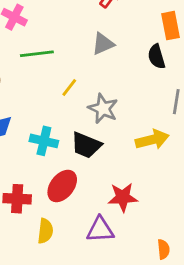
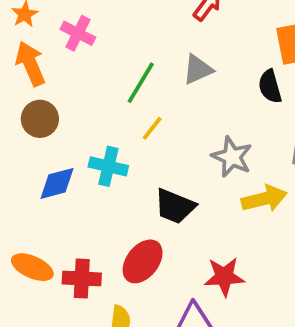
green line: (37, 54) -> (141, 83), moved, turned -52
gray star: (103, 109) -> (232, 157), moved
cyan cross: (44, 141) -> (108, 166), moved

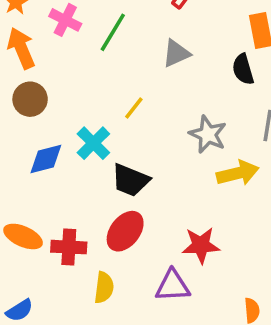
green line: (141, 83) -> (113, 32), moved
cyan cross: (108, 166) -> (93, 143), turned 32
black trapezoid: (175, 206) -> (130, 180), moved

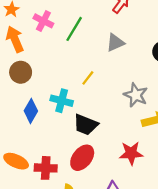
cyan cross: (93, 143) -> (62, 101), turned -30
blue diamond: (46, 159) -> (31, 111), turned -45
red star: (201, 245) -> (131, 153), moved

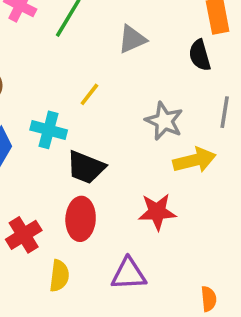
red ellipse: (82, 158) -> (81, 219), turned -35
red cross: (46, 168) -> (24, 235), turned -35

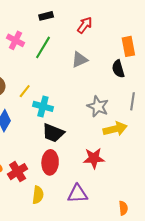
yellow line: (89, 94) -> (25, 91), moved
cyan cross: (49, 130) -> (43, 106), moved

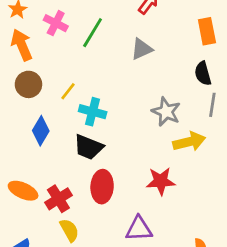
black semicircle: (118, 69) -> (203, 74), moved
black trapezoid: (53, 133) -> (88, 147), moved
yellow semicircle: (38, 195) -> (69, 230), moved, turned -36

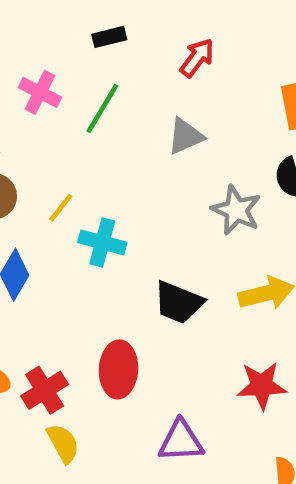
gray star: (166, 112) -> (236, 210), moved
black trapezoid: (88, 147) -> (179, 302), moved
red star: (161, 181) -> (262, 386), moved

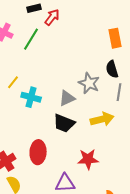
red arrow: (197, 58) -> (52, 17), moved
gray triangle: (185, 136) -> (67, 98), moved
red star: (262, 386) -> (88, 159), moved

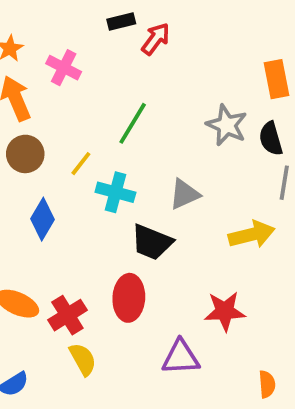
green line: (31, 39) -> (133, 123), moved
gray star: (89, 83) -> (227, 125), moved
black trapezoid: (64, 123) -> (152, 242), moved

